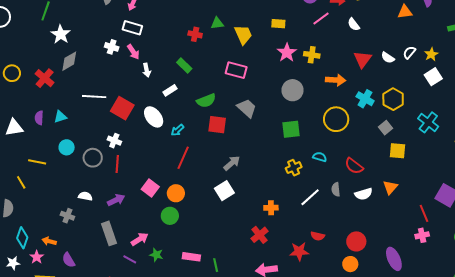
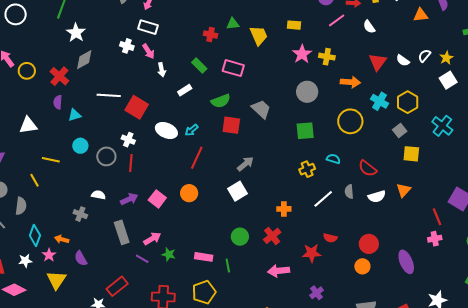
pink rectangle: (236, 70) -> (233, 68), moved
white ellipse: (154, 117) -> (166, 130), moved, turned -30
purple semicircle: (39, 118) -> (58, 102), moved
pink square: (150, 188) -> (157, 199), moved
green circle: (170, 216) -> (240, 237), moved

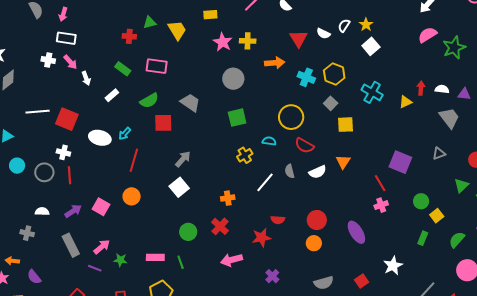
yellow circle: (350, 121) -> (291, 117), moved

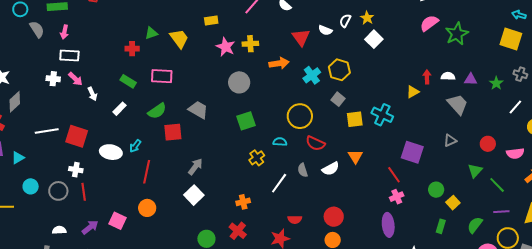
cyan cross: (306, 77) -> (312, 75), turned 36
cyan cross: (372, 92) -> (382, 115), moved
purple ellipse: (356, 232) -> (388, 225), moved, turned 30

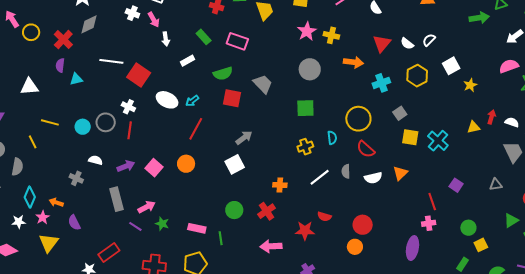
yellow star: (367, 18) -> (470, 85), moved
yellow hexagon: (339, 70) -> (417, 76), moved
cyan semicircle: (280, 142) -> (332, 138), turned 64
purple square: (412, 152) -> (456, 185), size x0.6
cyan circle: (31, 186) -> (83, 127), moved

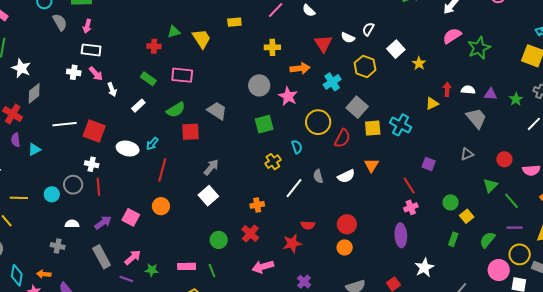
pink star: (307, 31) -> (288, 96), moved
gray square: (400, 113) -> (357, 107), size x1.5
red semicircle: (366, 149) -> (342, 138), moved, turned -90

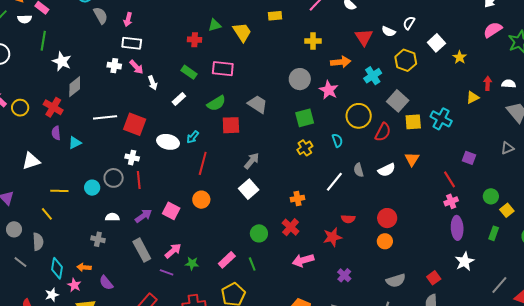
yellow cross: (273, 162) -> (305, 148), moved
purple ellipse: (401, 235) -> (457, 228), moved
pink rectangle: (187, 266) -> (227, 260), turned -42

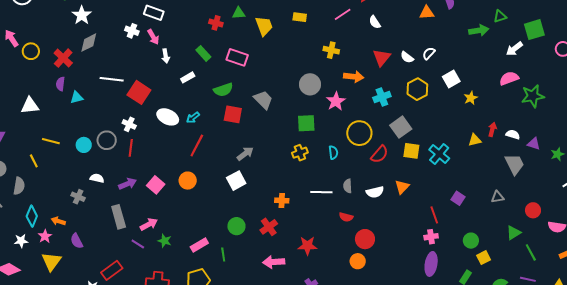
white line: (334, 182) -> (321, 192), turned 40
red semicircle: (348, 219) -> (346, 217), moved

